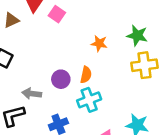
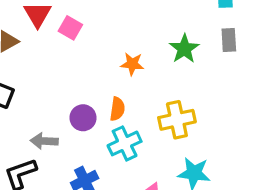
green star: (137, 35) -> (184, 49), turned 30
yellow cross: (144, 65) -> (177, 120), moved

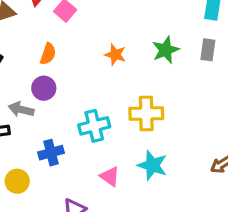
orange semicircle: (117, 109) -> (48, 54), moved
purple circle: (83, 118) -> (44, 88), moved

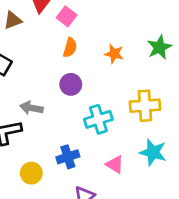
orange semicircle: (48, 54) -> (70, 48), moved
purple circle: (44, 88) -> (71, 84), moved
blue cross: (51, 153) -> (68, 157), moved

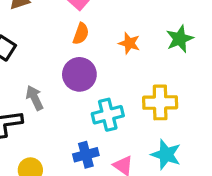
purple circle: (71, 84) -> (79, 74), size x1.4
gray arrow: (31, 108) -> (35, 98), turned 50
blue cross: (68, 157) -> (86, 155), moved

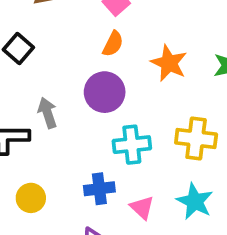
orange star: (129, 43) -> (169, 63), size x1.4

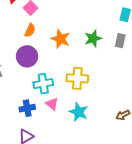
pink triangle: (142, 208) -> (52, 104), moved

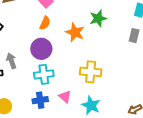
green star: (93, 39) -> (98, 18), moved
cyan cross: (43, 84) -> (44, 74), moved

